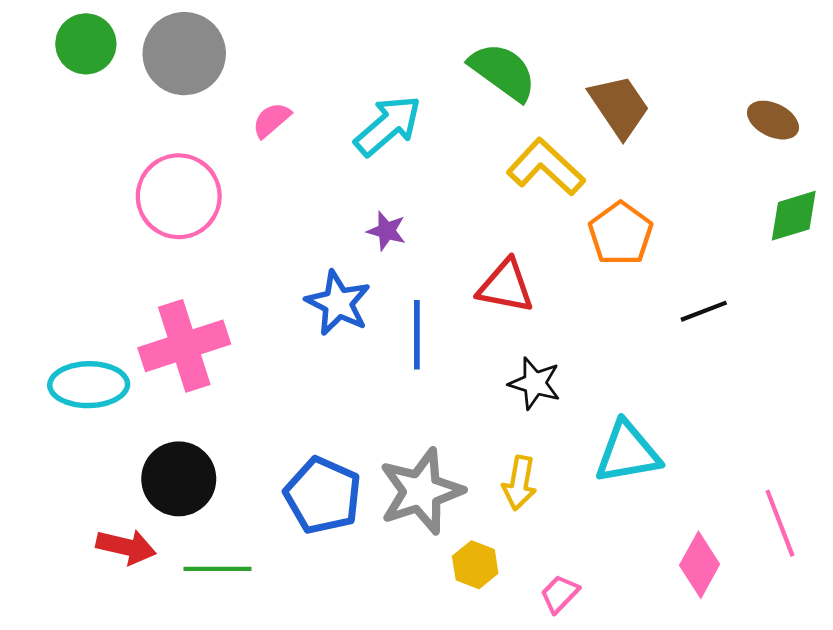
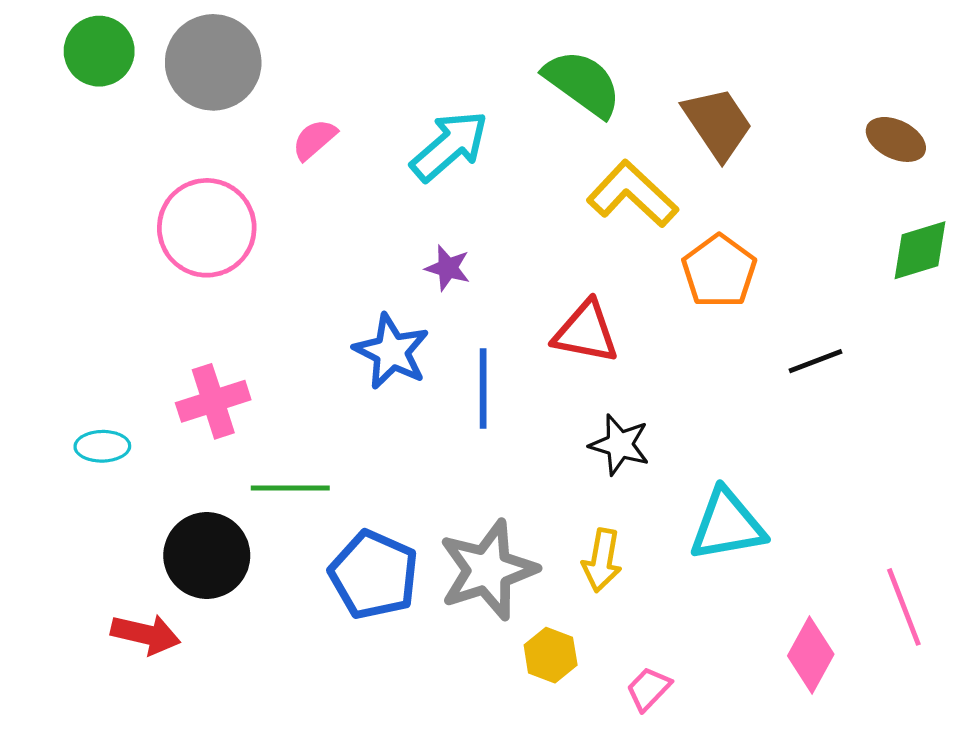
pink cross: (184, 346) -> (213, 401), size x0.7
cyan ellipse: (89, 385) -> (102, 446), size x0.6
green line: (217, 569) -> (290, 488), moved

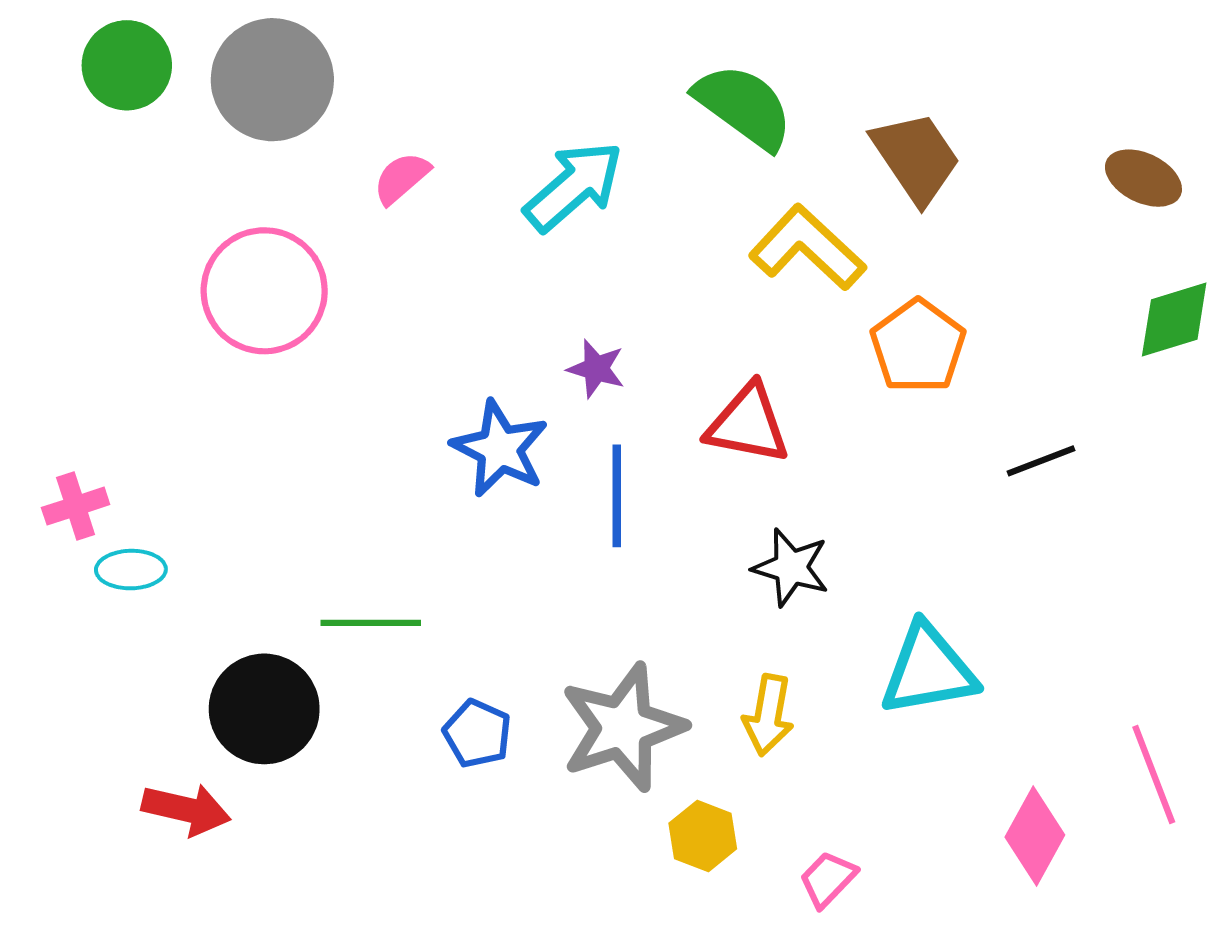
purple star: (448, 268) -> (596, 369), moved
pink cross: (213, 401) -> (76, 506), moved, size x0.7
blue pentagon: (374, 575) -> (477, 734), size x0.6

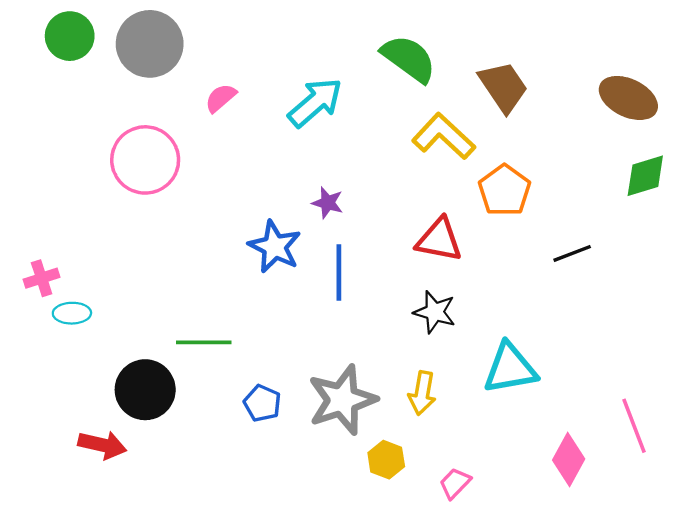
brown ellipse: (1143, 178) -> (628, 98), size x1.4
red triangle: (748, 424) -> (439, 240), moved

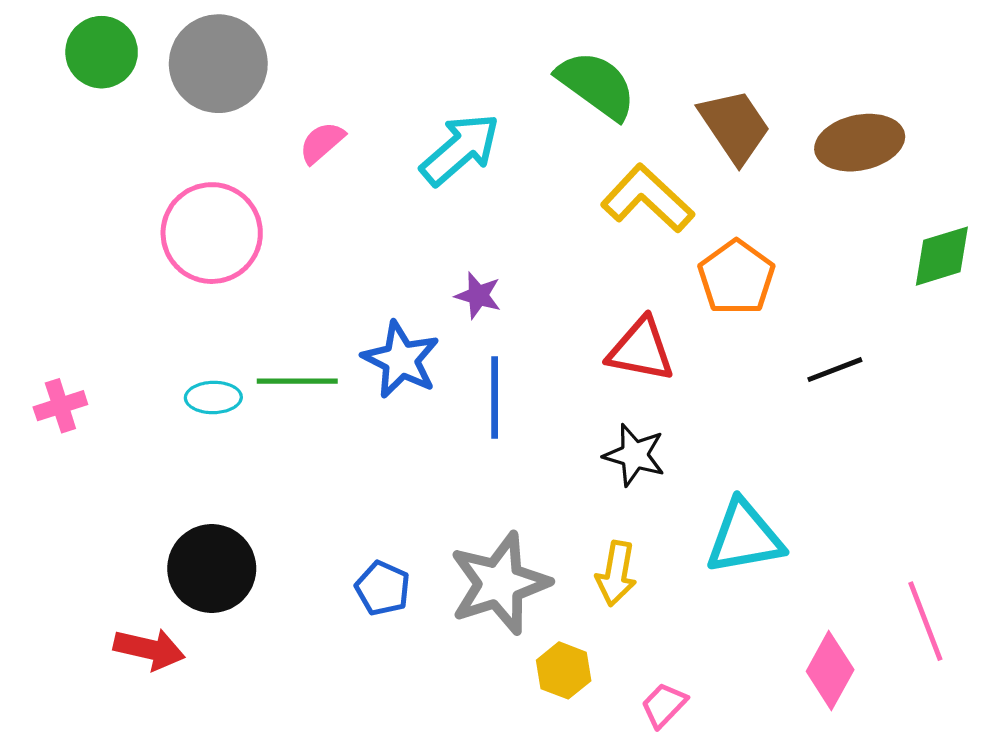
brown ellipse: (628, 98) -> (860, 143), moved, turned -38
cyan ellipse: (72, 313) -> (213, 397), moved
green line: (204, 342) -> (297, 381), moved

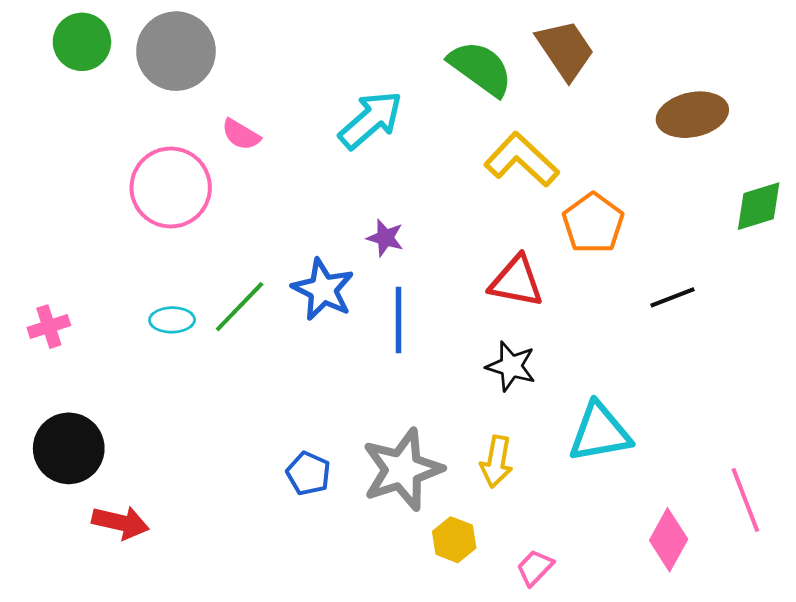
brown trapezoid: (735, 126) -> (565, 50), moved
pink semicircle: (322, 143) -> (241, 135), moved, turned -108
green line: (297, 381) -> (240, 307), turned -46
black circle: (212, 569) -> (69, 448), moved

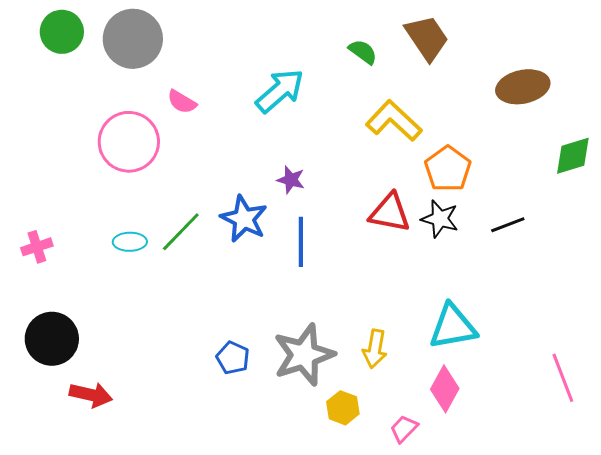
green semicircle: (481, 68) -> (363, 52), size x0.6
black star: (511, 366) -> (440, 219), moved
pink diamond: (669, 540) -> (445, 389), moved

